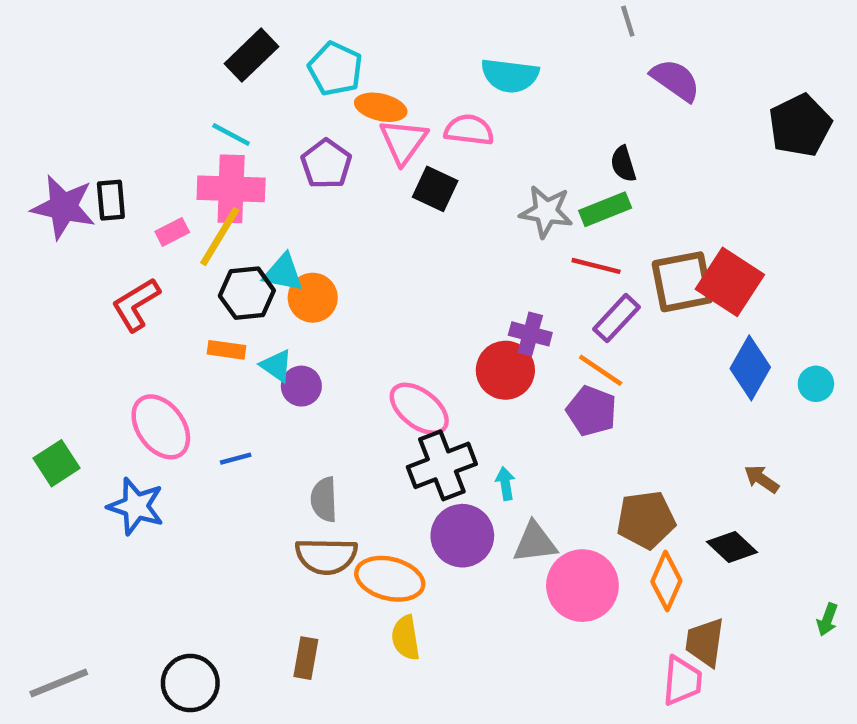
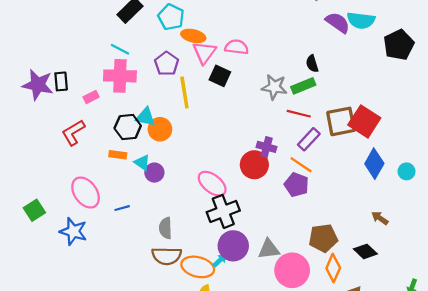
cyan semicircle: (510, 76) -> (361, 20), moved
yellow line: (220, 236) -> (184, 93), moved, turned -40
cyan arrow: (505, 484) -> (220, 260), moved, turned 56

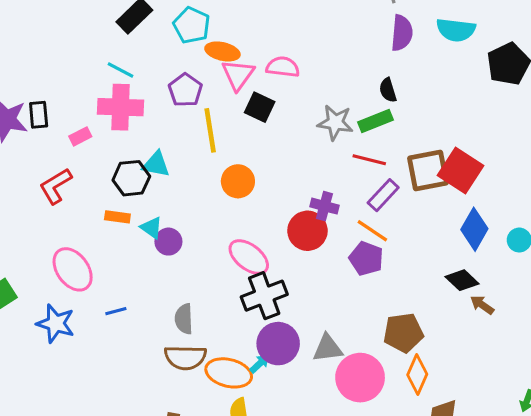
purple semicircle: (338, 23) -> (402, 33), moved, turned 60
orange circle: (160, 129) -> (238, 181), moved
blue line: (122, 208) -> (116, 311), moved
black diamond: (365, 251) -> (462, 280), moved

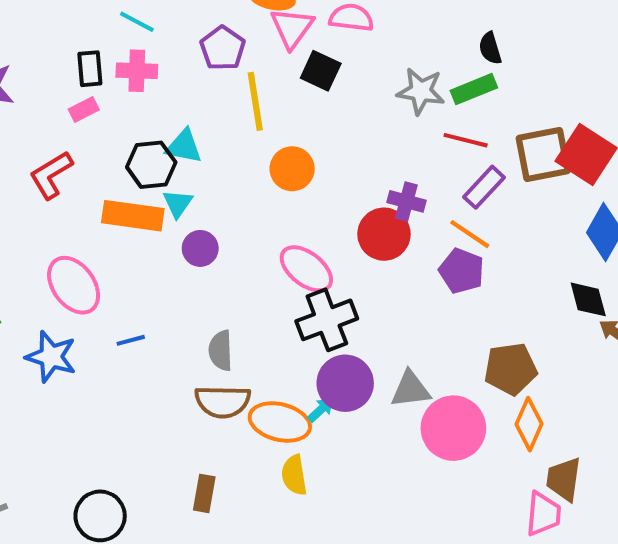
pink cross: (120, 107) -> (137, 71), size x0.7
black rectangle: (39, 115) -> (90, 69), moved
orange rectangle: (117, 217) -> (133, 216), size x1.8
cyan triangle: (151, 228) -> (178, 203), moved, turned 30
black diamond: (462, 280) -> (588, 299), turned 32

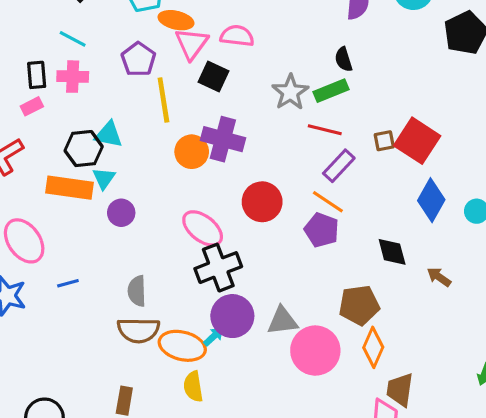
gray star: (421, 91) -> (290, 92), turned 30
brown square: (543, 154) -> (384, 141), size x0.5
purple cross: (406, 201) -> (223, 139), moved, size x1.5
black diamond: (588, 299) -> (392, 252), moved

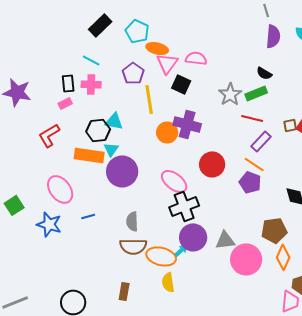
black semicircle: (344, 59) -> (264, 73), turned -42
purple circle: (121, 213) -> (122, 171), size x1.8

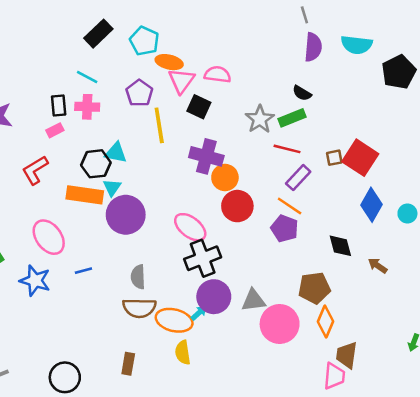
orange circle: (167, 132) -> (225, 178), moved

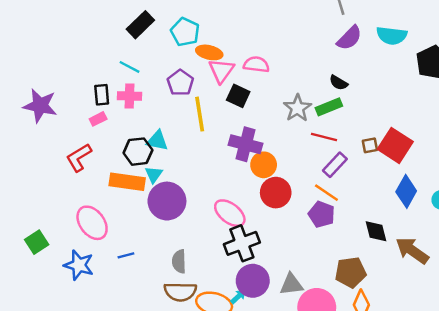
purple semicircle: (313, 47) -> (349, 38), turned 40
brown arrow: (378, 266) -> (412, 251), size x1.8

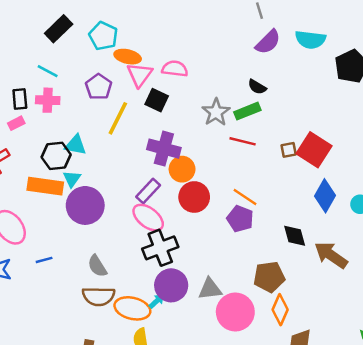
yellow line: (200, 114) -> (118, 118), turned 36
purple rectangle: (335, 165) -> (148, 191), moved
gray semicircle: (179, 261) -> (97, 266), turned -30

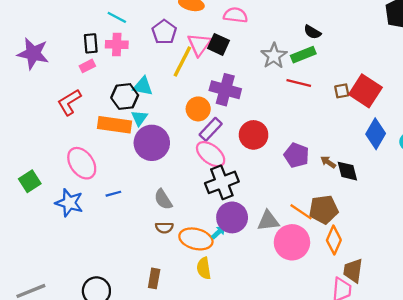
pink triangle: (140, 75) -> (199, 44), moved
orange circle: (182, 169) -> (198, 109), moved
orange line: (245, 197) -> (301, 212), moved
brown arrow: (331, 255) -> (328, 162), moved, size x0.5
brown semicircle: (99, 296) -> (164, 228), size x0.6

